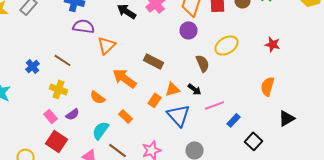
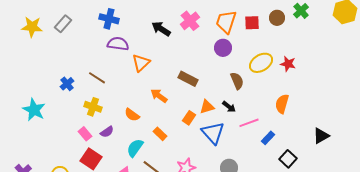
red star: (272, 44) -> (288, 64), moved
orange arrow: (124, 78) -> (159, 96), size x0.7
orange semicircle: (268, 86) -> (282, 104), moved

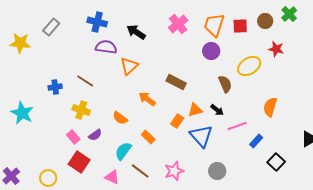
yellow star: (32, 27) -> (20, 43), moved
black arrow: (161, 29) -> (136, 32), moved
red star: (288, 64) -> (276, 49), moved
blue cross: (67, 84) -> (55, 87), turned 32

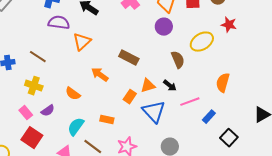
orange rectangle: (148, 137) -> (107, 120), moved, turned -32

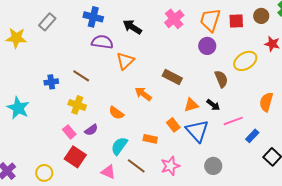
orange rectangle: (130, 97) -> (173, 125), moved, turned -72

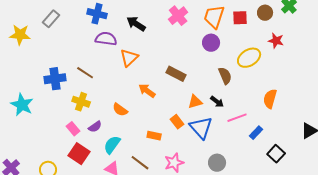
blue cross: (51, 82) -> (55, 79), size x1.5
cyan semicircle: (119, 146) -> (112, 145), moved

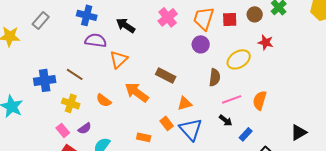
brown semicircle: (225, 76) -> (215, 77), turned 30
orange arrow: (147, 91) -> (137, 92), size x1.4
black arrow: (217, 102) -> (226, 120), moved
orange semicircle: (120, 110) -> (104, 100), moved
pink line: (237, 118) -> (232, 99), moved

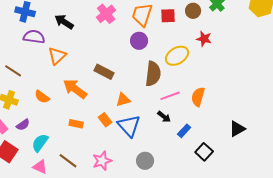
brown semicircle: (215, 77) -> (153, 74), size x1.4
orange rectangle: (144, 137) -> (76, 124), moved

